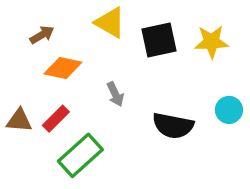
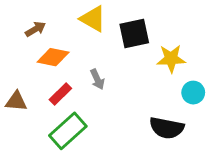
yellow star: (211, 42) -> (171, 59), moved
red rectangle: (56, 119) -> (60, 94), moved
black semicircle: (173, 126) -> (167, 128), moved

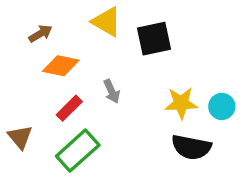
yellow star: (171, 59) -> (181, 103), moved
brown triangle: (16, 101) -> (20, 137), moved, turned 45

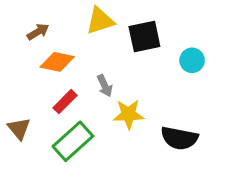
yellow triangle: (107, 22) -> (100, 21), turned -48
yellow star: (181, 103) -> (129, 114), moved
cyan circle: (222, 106) -> (192, 60), moved

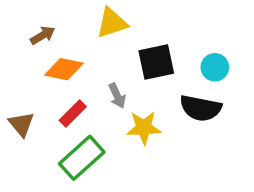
black square: (144, 37) -> (156, 62), moved
brown triangle: (19, 129) -> (21, 124), moved
black semicircle: (179, 138) -> (201, 108), moved

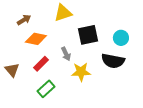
green rectangle: (82, 158) -> (46, 89), size x0.7

